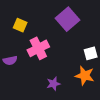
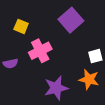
purple star: (53, 84) -> (56, 88), size x1.6

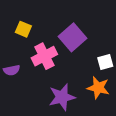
purple square: (71, 20) -> (72, 37), moved

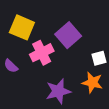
yellow square: (23, 29) -> (22, 27), size x1.6
purple semicircle: (12, 70) -> (11, 66), turned 56

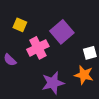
yellow square: (22, 27) -> (20, 25), size x0.6

